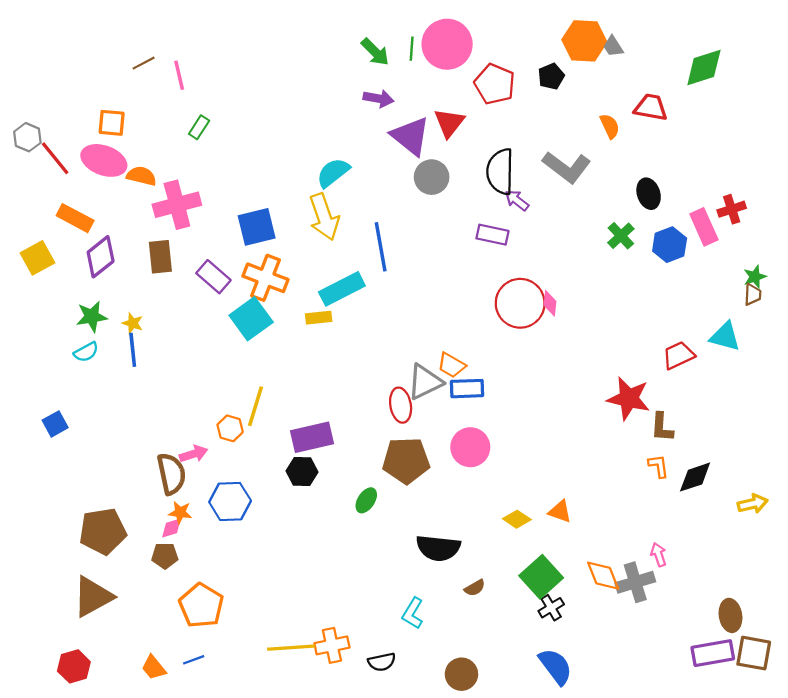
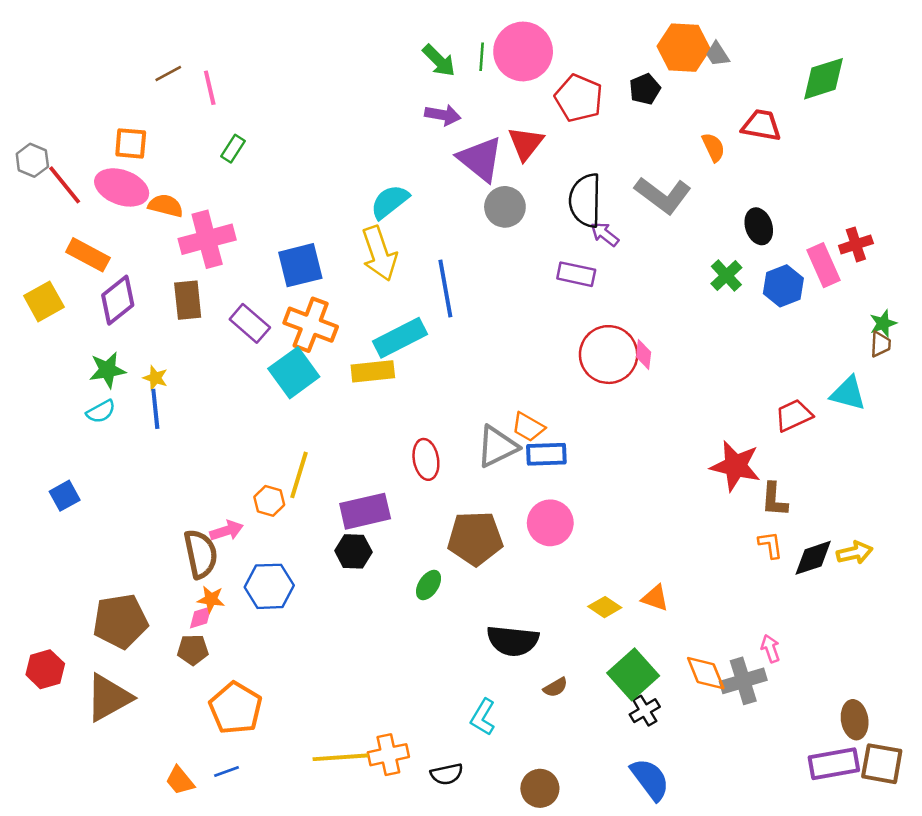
yellow rectangle: (319, 318) -> (373, 371), size x1.4
red ellipse: (401, 405) -> (426, 459), moved
yellow arrow: (753, 504) -> (855, 553), moved
red hexagon: (74, 666) -> (45, 669), moved

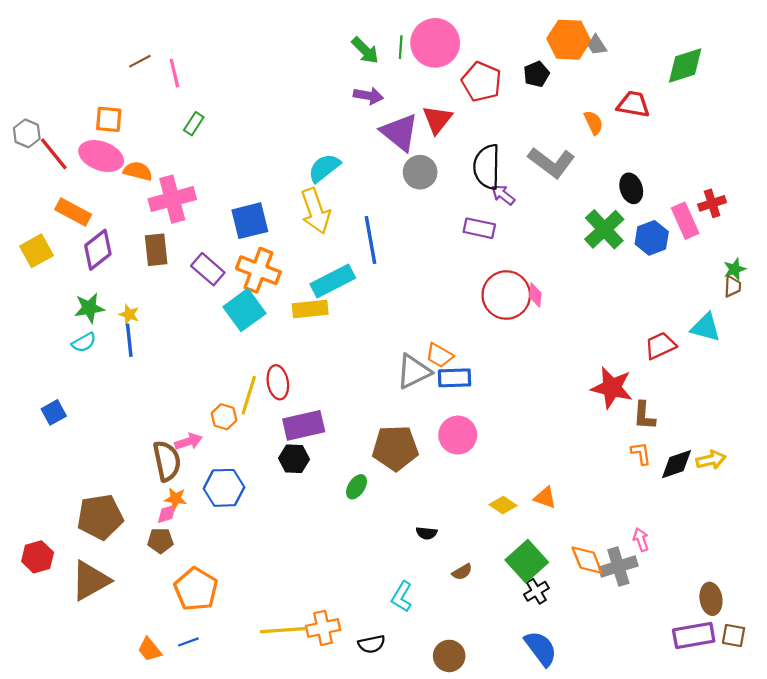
green cross: (726, 276) -> (604, 229), size x1.5
red ellipse: (426, 459) -> (278, 382), moved
black semicircle: (513, 641) -> (427, 533), size x0.5
brown square: (882, 764) -> (734, 635), size x0.7

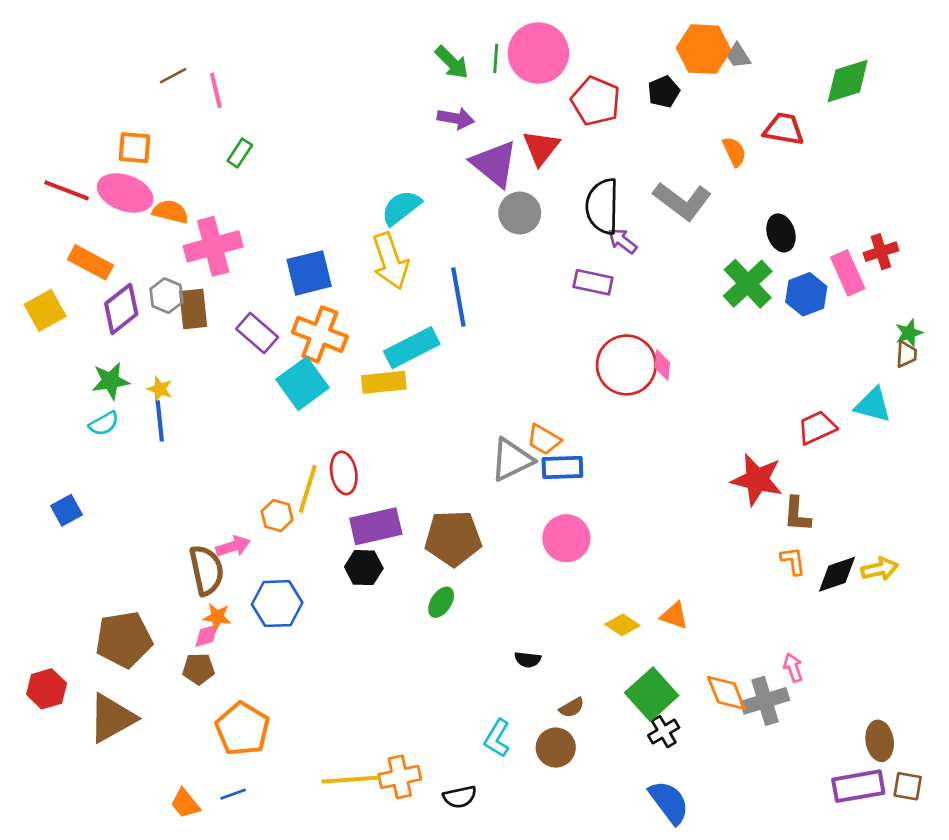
gray hexagon: (27, 133) -> (166, 296), moved
red line: (54, 154) -> (67, 190), turned -30
brown pentagon: (395, 448) -> (453, 538), moved
brown circle: (449, 656) -> (556, 748), moved

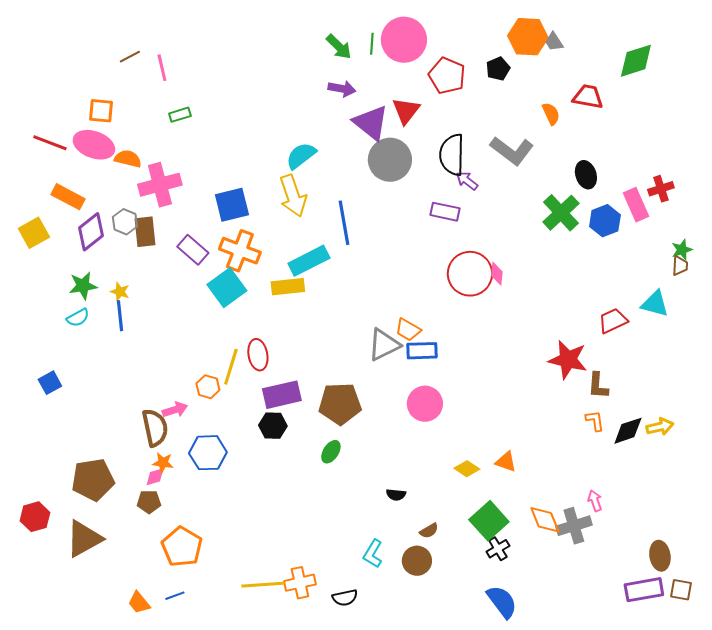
green rectangle: (240, 153) -> (180, 115), turned 40
gray circle: (520, 213) -> (390, 160), size x1.4

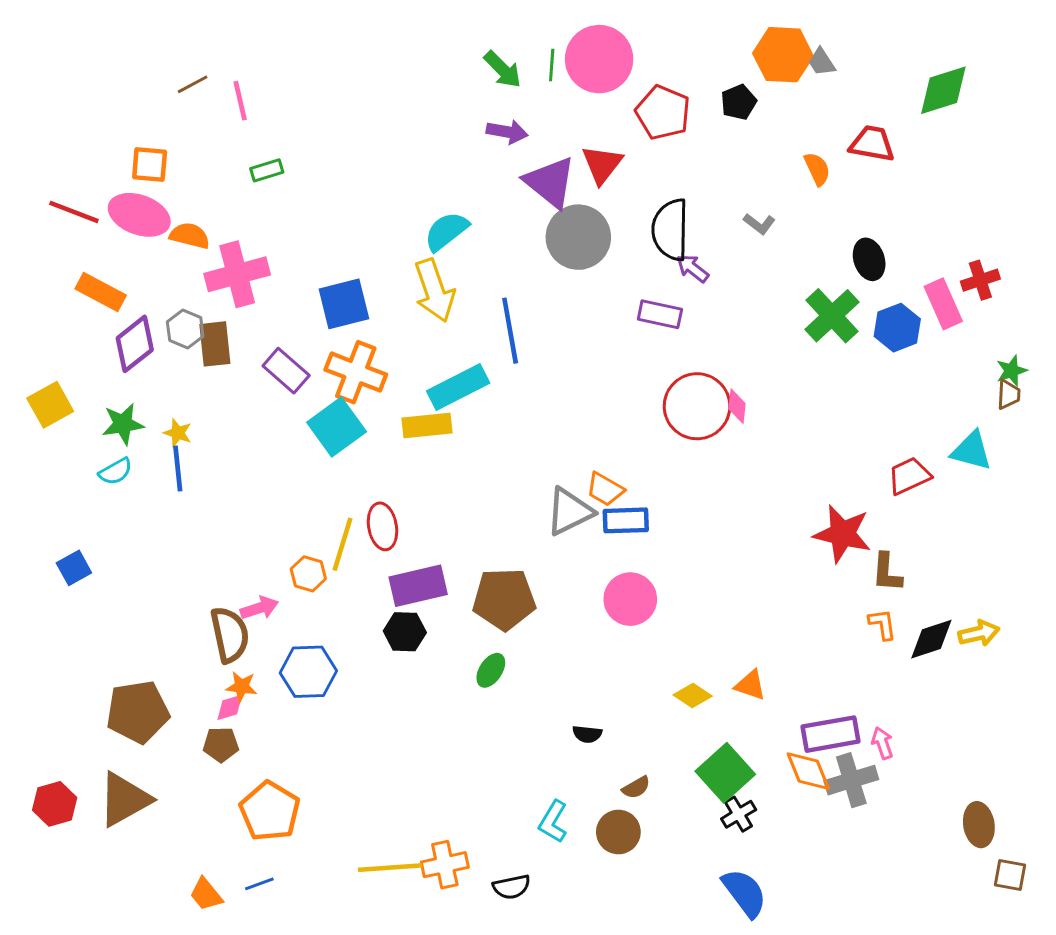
gray L-shape: (512, 151) -> (759, 224), size x0.5
yellow square: (34, 233) -> (50, 405), moved
red hexagon: (35, 517) -> (55, 804), moved
purple rectangle: (644, 590) -> (831, 734), moved

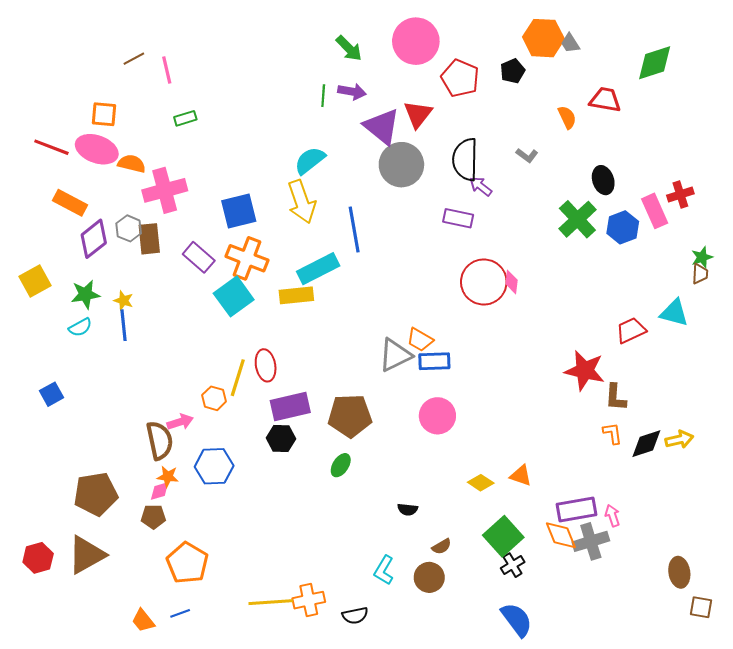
green line: (552, 65) -> (323, 96), moved

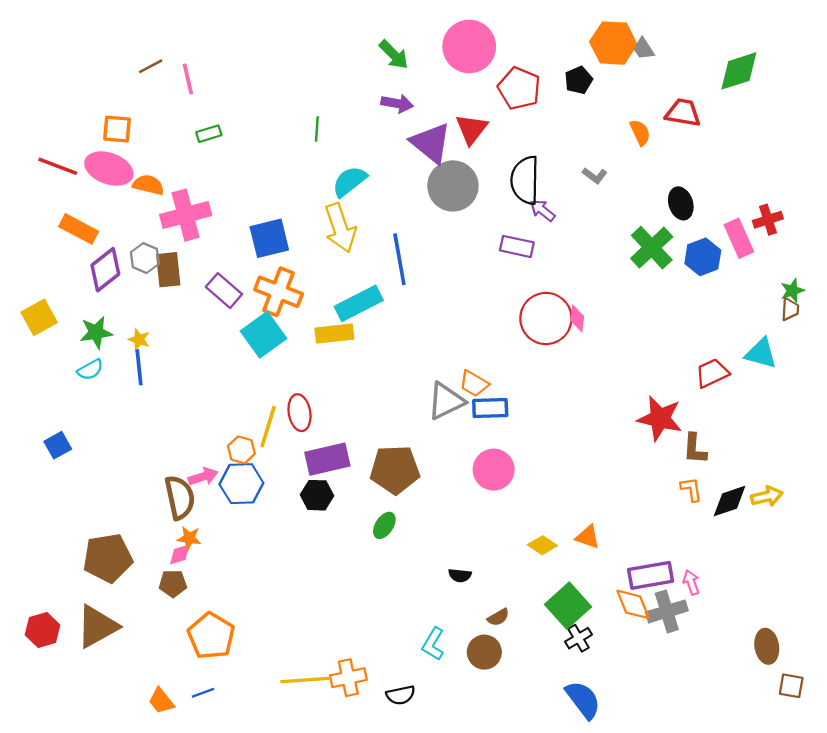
green line: (323, 96) -> (317, 129), moved
blue hexagon: (214, 466) -> (241, 484), moved

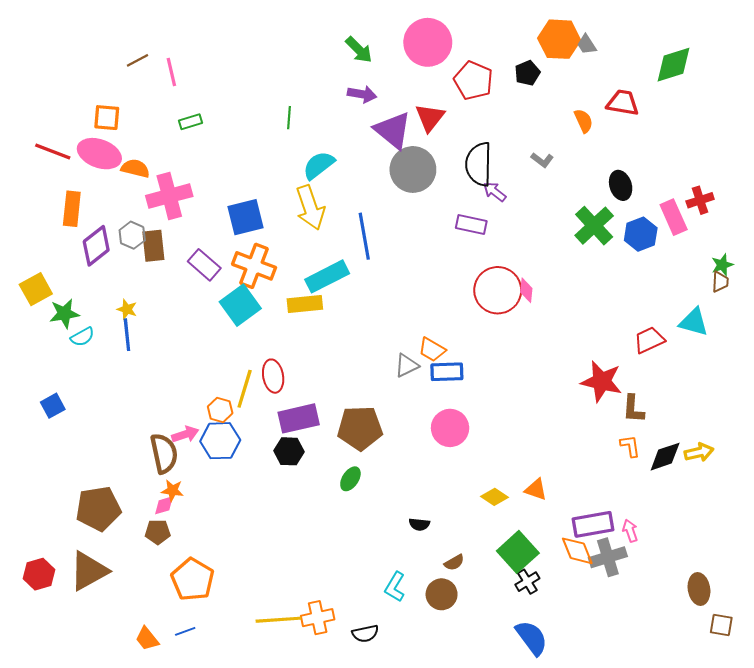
orange rectangle: (79, 229) -> (72, 209), turned 68
green star: (96, 332) -> (64, 314), moved
gray triangle: (446, 401) -> (407, 365), size x0.7

